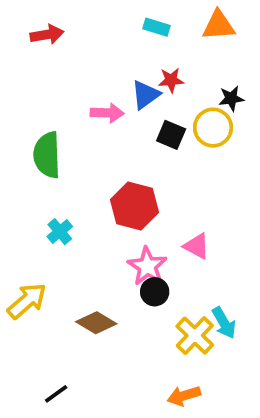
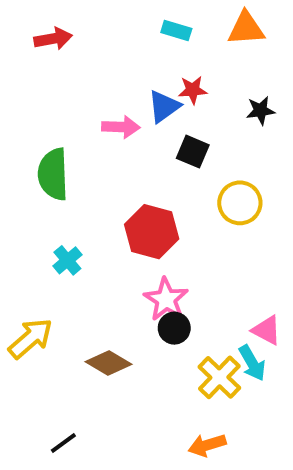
yellow circle: (213, 128) -> (240, 203), moved
pink triangle: (197, 246) -> (267, 330), moved

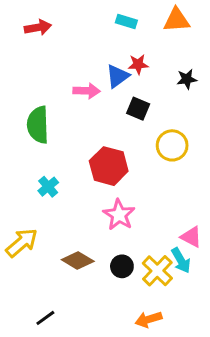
black circle: (174, 328) -> (122, 266), moved

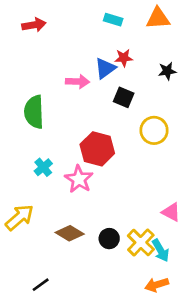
pink star: (119, 215) -> (79, 179), moved
cyan arrow: (181, 260) -> (161, 250), moved
orange arrow: (148, 319) -> (157, 285), moved

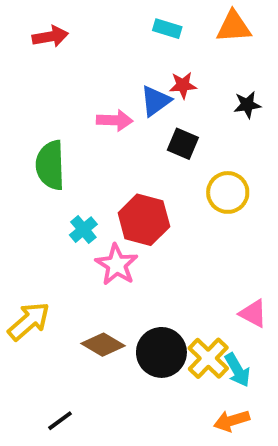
cyan cross: (43, 167) -> (83, 230), moved
black circle: (109, 239) -> (161, 352), size x1.6

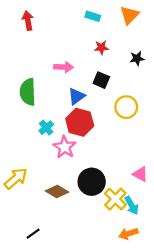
orange triangle: (234, 27) -> (129, 15), turned -42
red arrow: (50, 36) -> (28, 21), turned -90
blue triangle: (156, 101) -> (76, 96), moved
black circle: (161, 352) -> (92, 182), moved

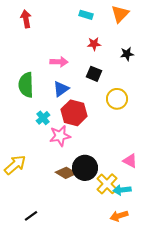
blue triangle: (76, 96) -> (61, 89), moved
pink star: (65, 147) -> (60, 136), turned 30
brown diamond: (57, 191) -> (66, 173), moved
cyan arrow: (132, 206) -> (122, 190), turned 114

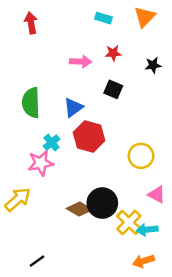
pink arrow: (59, 62) -> (81, 62), moved
yellow circle: (117, 99) -> (141, 156), moved
pink star: (60, 136) -> (41, 163), moved

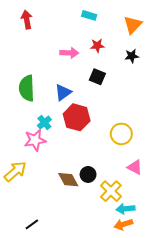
orange triangle: (145, 17) -> (133, 25), moved
black circle: (102, 203) -> (88, 174), size x0.6
brown diamond: (79, 209) -> (68, 180), turned 30
cyan arrow: (147, 230) -> (125, 209), moved

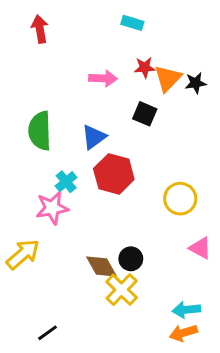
orange triangle: (133, 25) -> (168, 78), moved
yellow cross: (111, 191) -> (122, 290), moved

